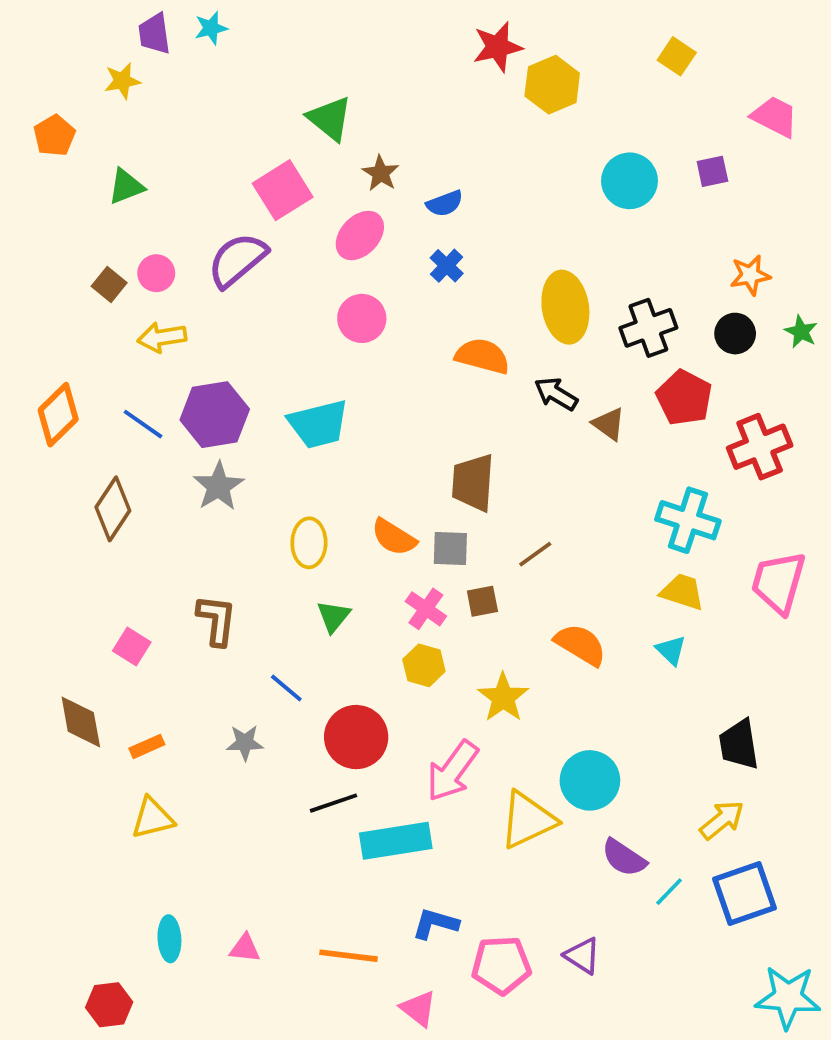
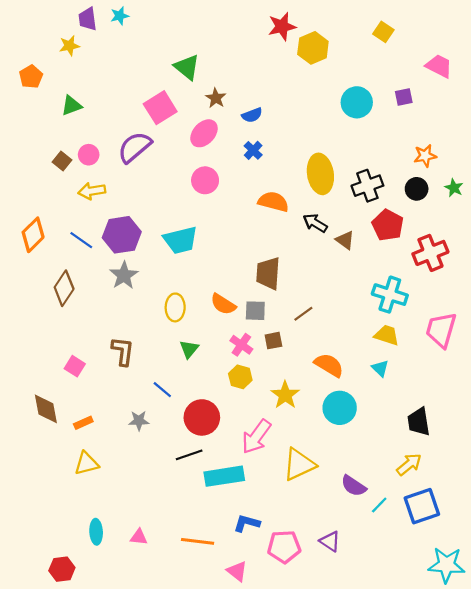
cyan circle: (590, 780) -> (340, 408), moved

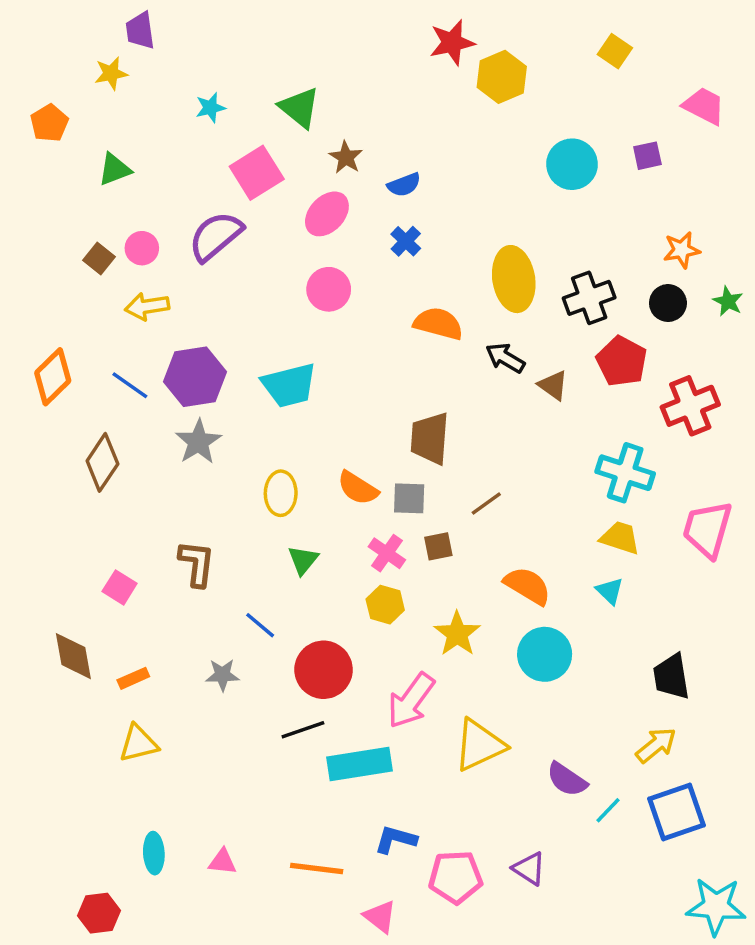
cyan star: (120, 16) -> (210, 108), moved

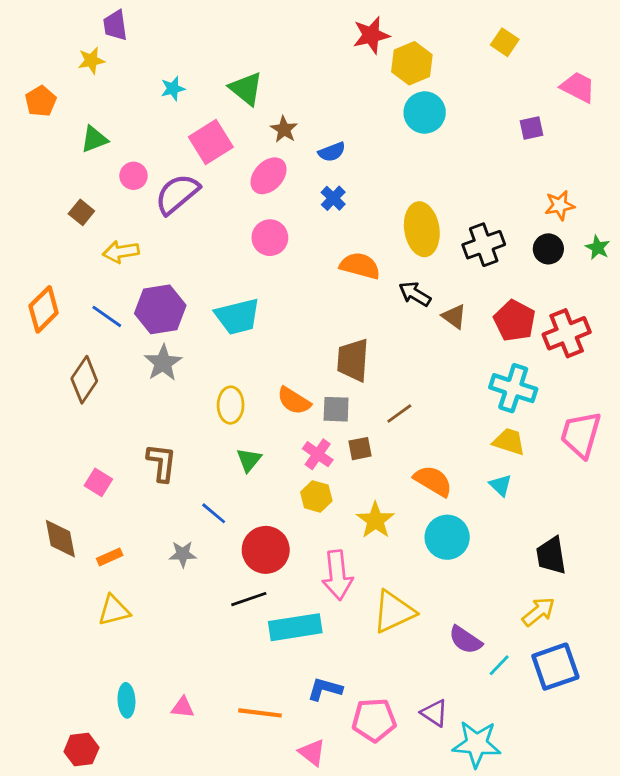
cyan circle: (572, 164) -> (425, 113), moved
pink circle: (142, 248) -> (134, 176), moved
red pentagon: (622, 361) -> (515, 321), moved
pink arrow: (411, 701) -> (337, 575), turned -42
cyan star: (716, 906) -> (477, 744), moved

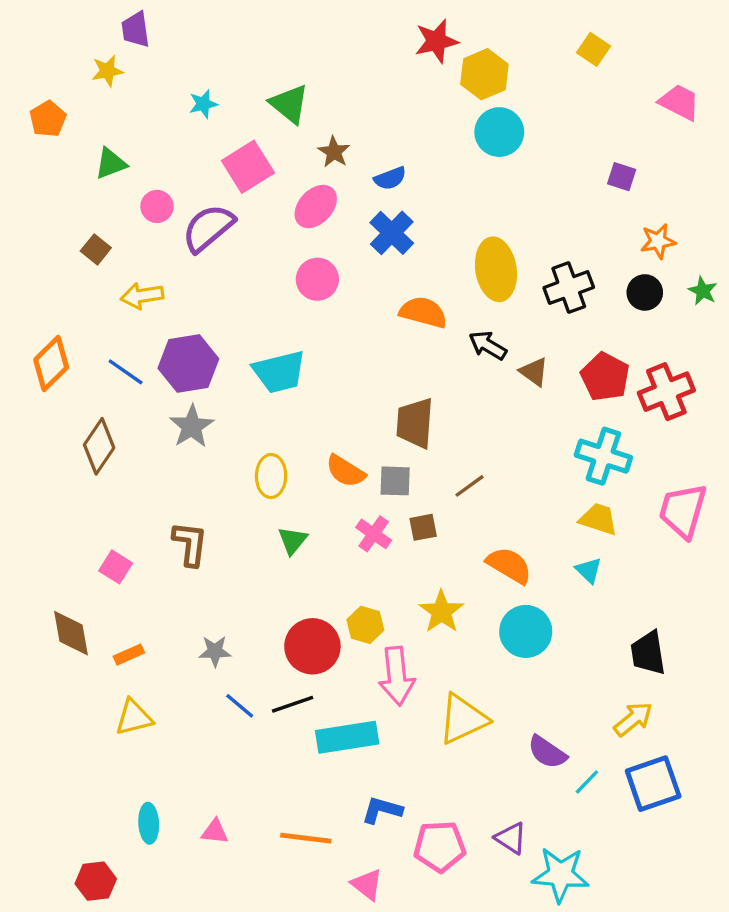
purple square: (531, 128) -> (622, 177), moved, turned 30
blue cross: (333, 198) -> (392, 233), size x1.5
yellow hexagon: (316, 496) -> (365, 625), moved
blue line: (214, 513) -> (240, 706), moved

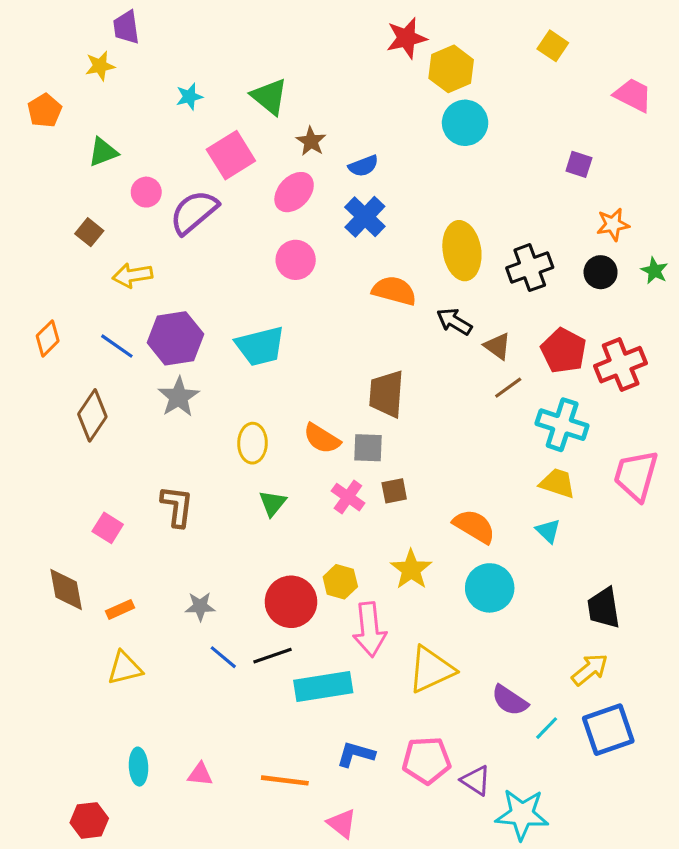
orange diamond: (51, 364) -> (48, 338), size x0.7
brown line: (470, 486) -> (508, 388), moved
pink pentagon: (440, 846) -> (427, 760), moved

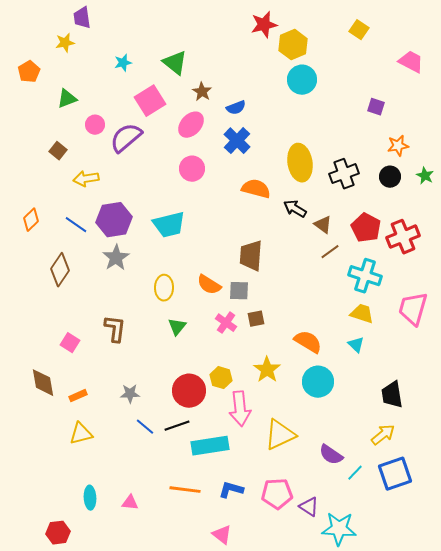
orange line: (285, 780) -> (185, 490), moved

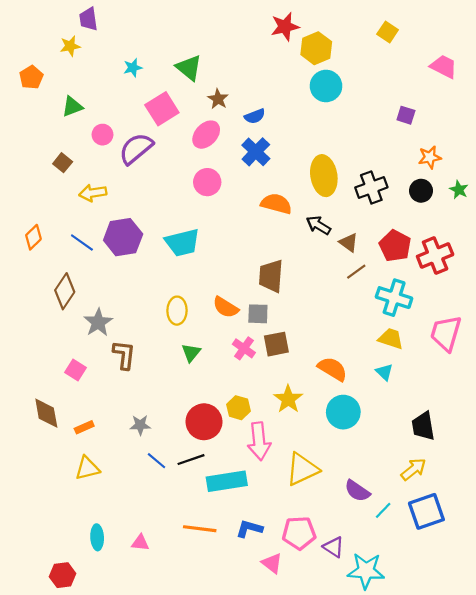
gray star: (116, 258) -> (98, 322), moved
brown square: (256, 319) -> (276, 344), size x1.4
pink triangle: (222, 535) -> (272, 563), moved

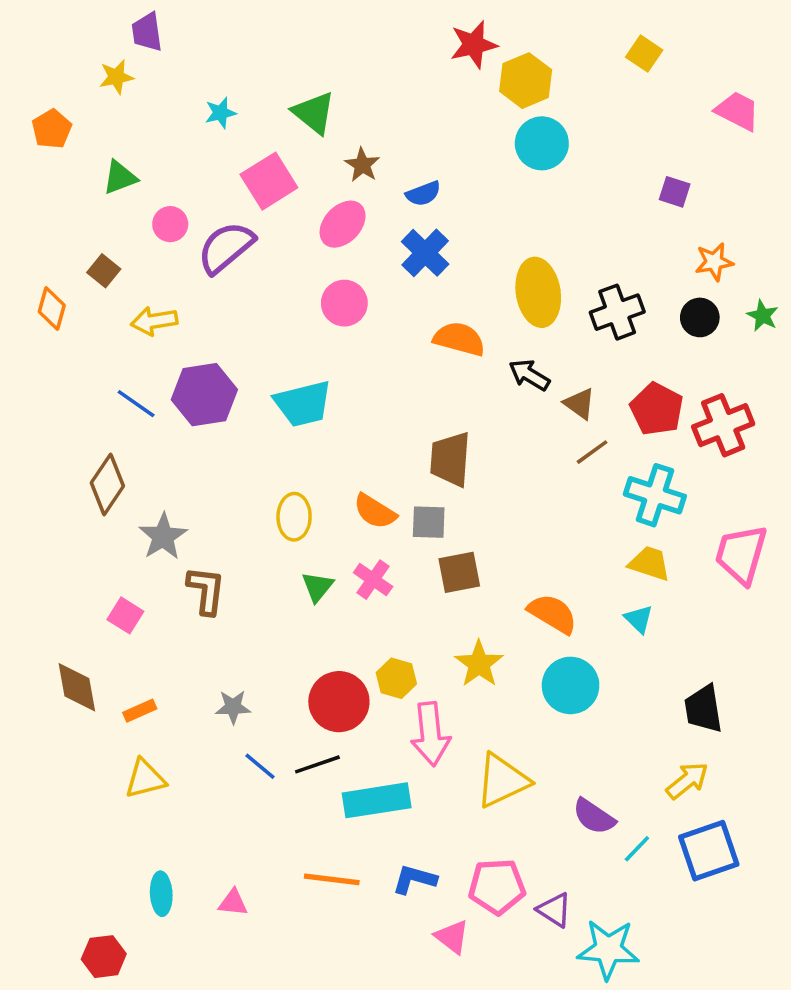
orange diamond: (33, 237) -> (52, 308), moved, turned -30
pink cross: (244, 348) -> (373, 580), moved

